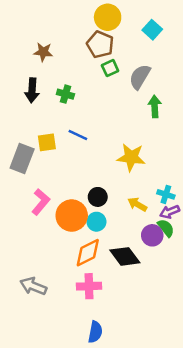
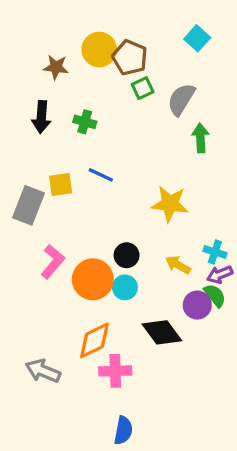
yellow circle: (108, 17) -> (99, 50), moved
orange diamond: (88, 253) -> (94, 340), moved

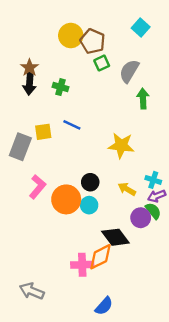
brown star: (56, 67) -> (29, 68), moved, turned 30
orange diamond: (94, 340) -> (101, 257), moved
gray arrow: (43, 371) -> (32, 291), moved
blue semicircle: (123, 430) -> (104, 306), moved, turned 30

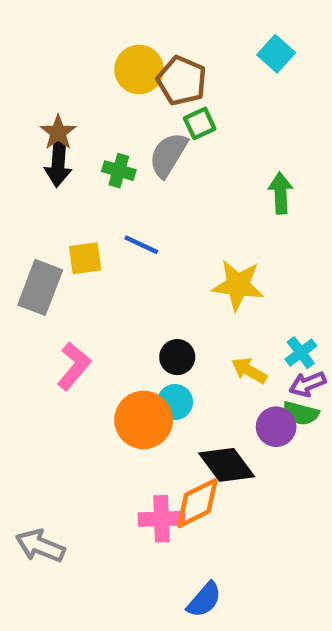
gray semicircle: (129, 71) -> (168, 155), moved
cyan cross: (153, 180) -> (301, 353), turned 35
orange circle: (66, 199) -> (144, 420), moved
green semicircle: (153, 211) -> (301, 413), turned 144
gray arrow: (32, 291) -> (40, 546), moved

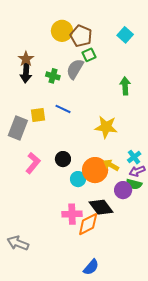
cyan square: (276, 54) -> (125, 35), moved
black circle: (177, 357) -> (63, 159), moved
orange circle: (144, 420) -> (95, 170), moved
pink cross: (162, 519) -> (72, 214), moved

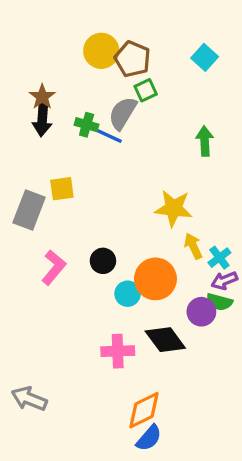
blue line: (63, 109) -> (110, 136), moved
yellow arrow: (111, 165) -> (193, 246), moved, turned 35
orange diamond: (88, 224) -> (144, 410), moved

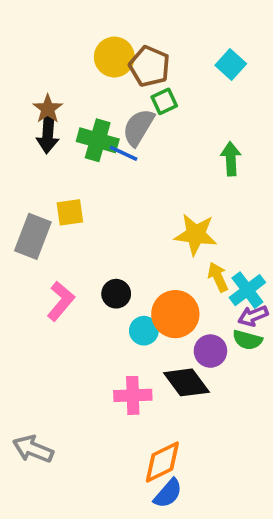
green cross: (87, 125) -> (98, 140), size x1.5
cyan cross: (219, 258) -> (247, 290), size x1.4
purple circle: (201, 312) -> (210, 351), moved

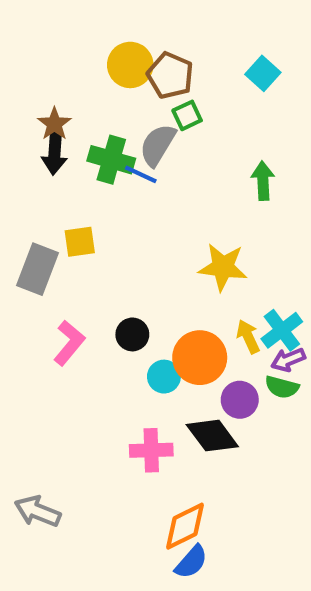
yellow arrow: (218, 277) -> (248, 337), moved

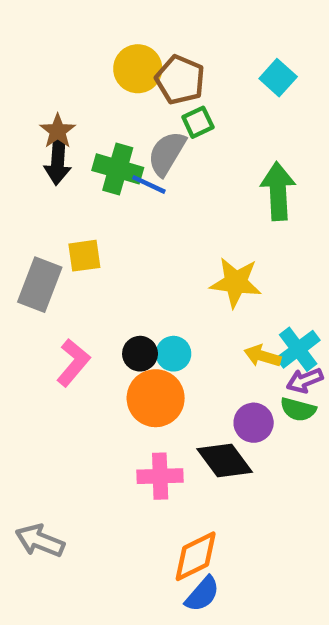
green arrow: (263, 181) -> (278, 191), size x1.4
yellow arrow: (248, 337) -> (262, 356), turned -48
orange circle: (200, 358) -> (156, 398), moved
cyan circle: (164, 377) -> (173, 354), moved

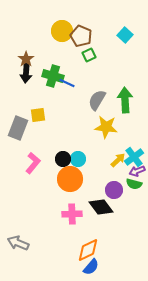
gray semicircle: (167, 153) -> (97, 100), moved
green arrow: (278, 191) -> (125, 100), moved
yellow arrow: (262, 356) -> (118, 160), turned 119

